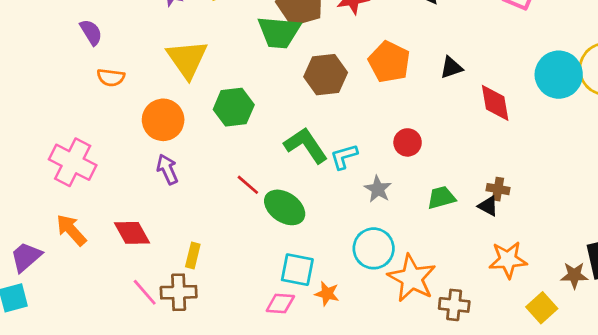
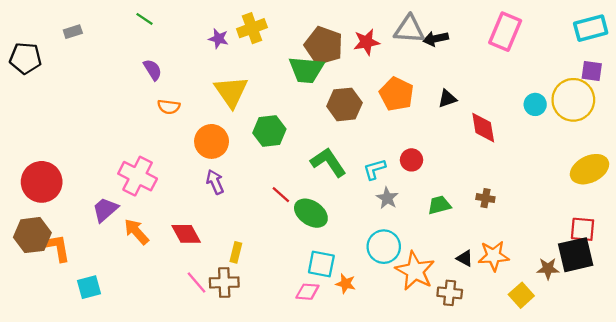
cyan circle: (559, 75) -> (535, 104), size x0.6
cyan L-shape: (344, 157) -> (375, 169), moved
black triangle: (488, 206) -> (465, 258), moved
purple trapezoid: (26, 257) -> (105, 210), moved

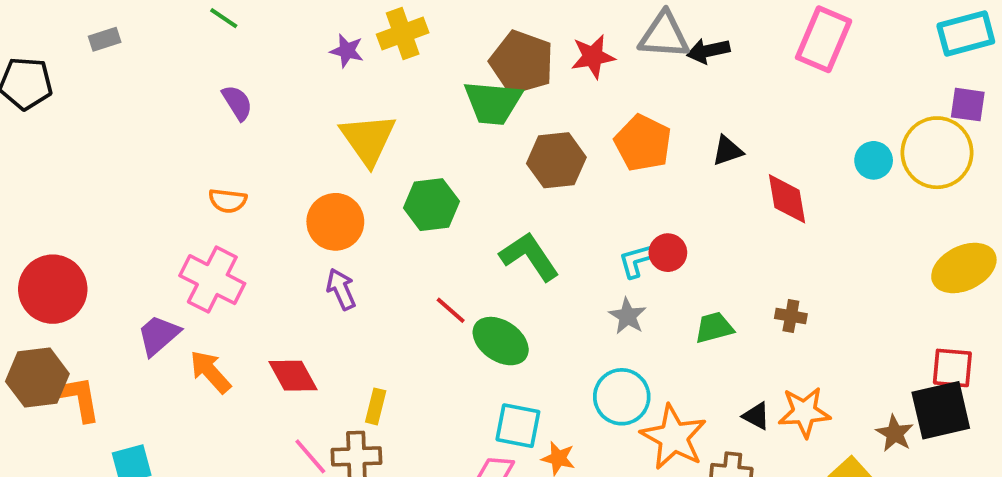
orange semicircle: (169, 107) -> (228, 201), moved
cyan L-shape: (375, 169) -> (637, 260), moved
brown star: (548, 269) -> (895, 433), turned 30

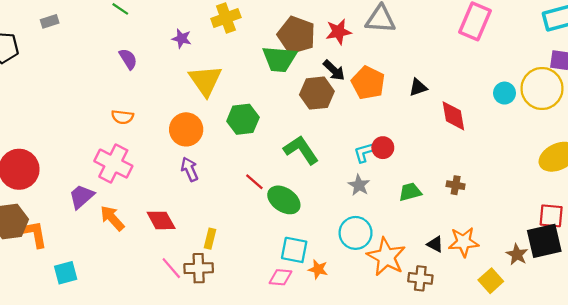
purple star: (347, 51) -> (182, 38), moved
black arrow: (708, 51) -> (334, 70), moved, turned -125

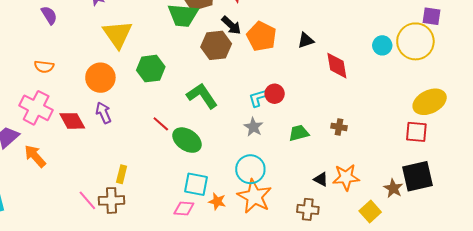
red square: (551, 216) -> (416, 132), moved
red diamond: (161, 220) -> (72, 121), moved
orange star: (386, 257) -> (254, 196), moved

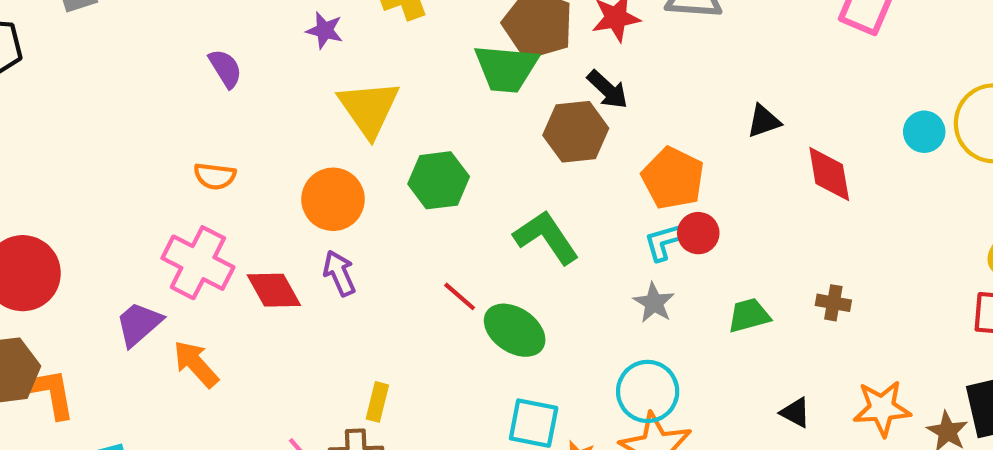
orange pentagon: (261, 36) -> (673, 178), moved
orange star: (346, 177) -> (882, 408), moved

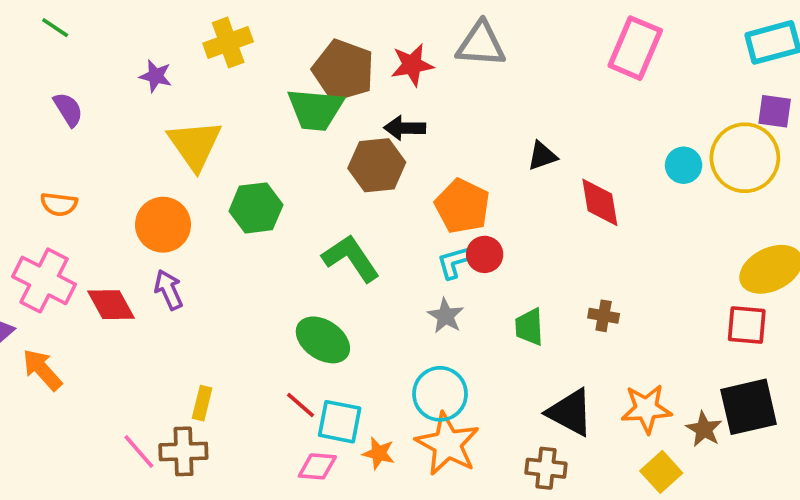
black arrow: (607, 90) -> (405, 128), turned 138
red line: (460, 296) -> (301, 405), moved
green trapezoid: (749, 315) -> (529, 327), turned -78
black triangle: (795, 413) -> (570, 412), size x1.8

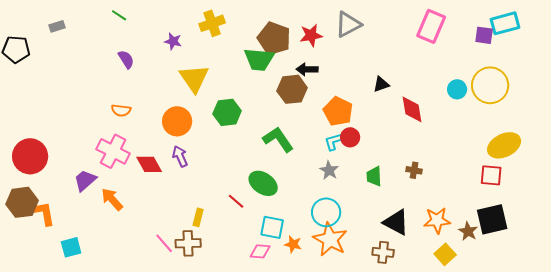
gray triangle: (481, 44) -> (348, 24), turned -32
purple square: (775, 111) -> (484, 35), moved
red line: (301, 405) -> (236, 201), moved

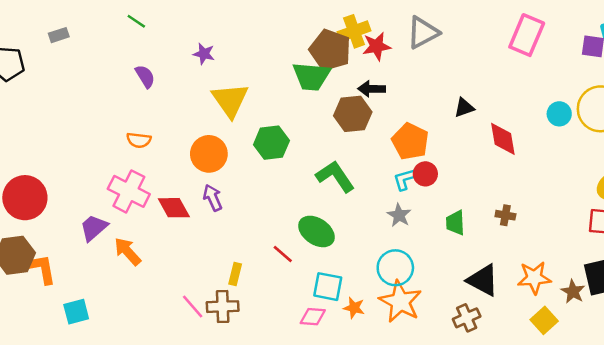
yellow cross: (212, 23) -> (354, 31), moved
brown cross: (383, 252) -> (467, 318), turned -30

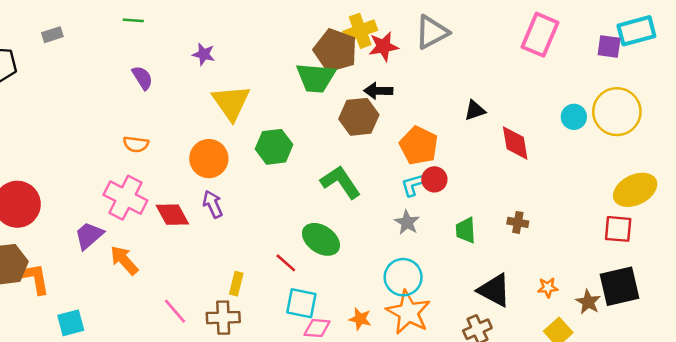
green line: (136, 21) -> (133, 20), turned -30
orange star: (534, 278) -> (548, 288), size x0.6
cyan square: (328, 287) -> (301, 303), moved
pink line: (193, 307) -> (175, 311), moved

